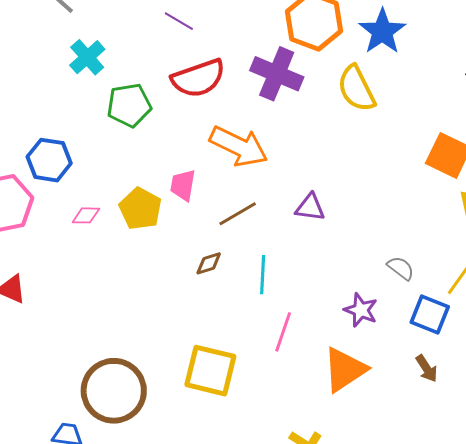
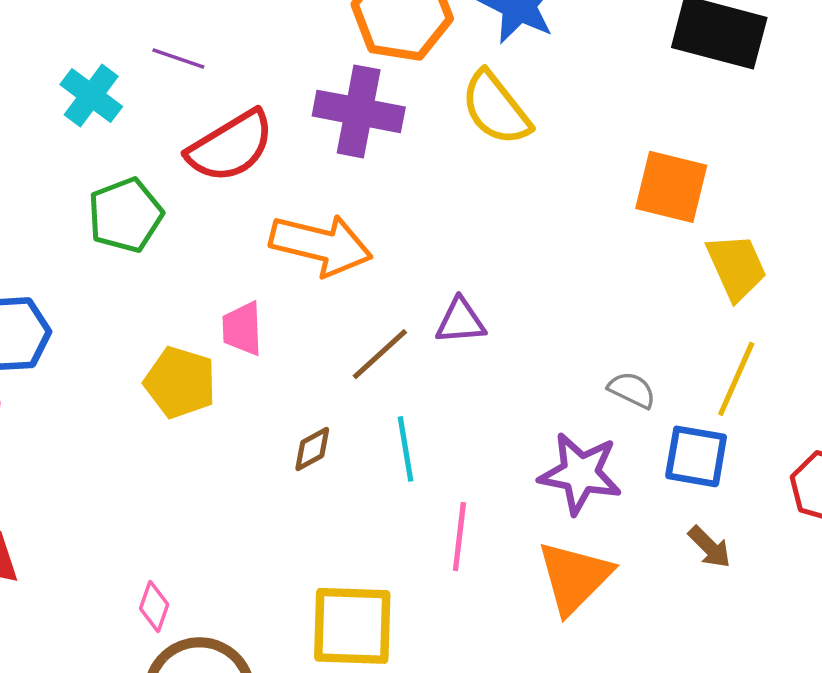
cyan cross: (87, 57) -> (91, 95), moved
brown line: (238, 214) -> (380, 354), moved
pink diamond: (86, 215) -> (154, 606), moved, turned -60
purple star: (361, 310) -> (580, 473), size x1.4

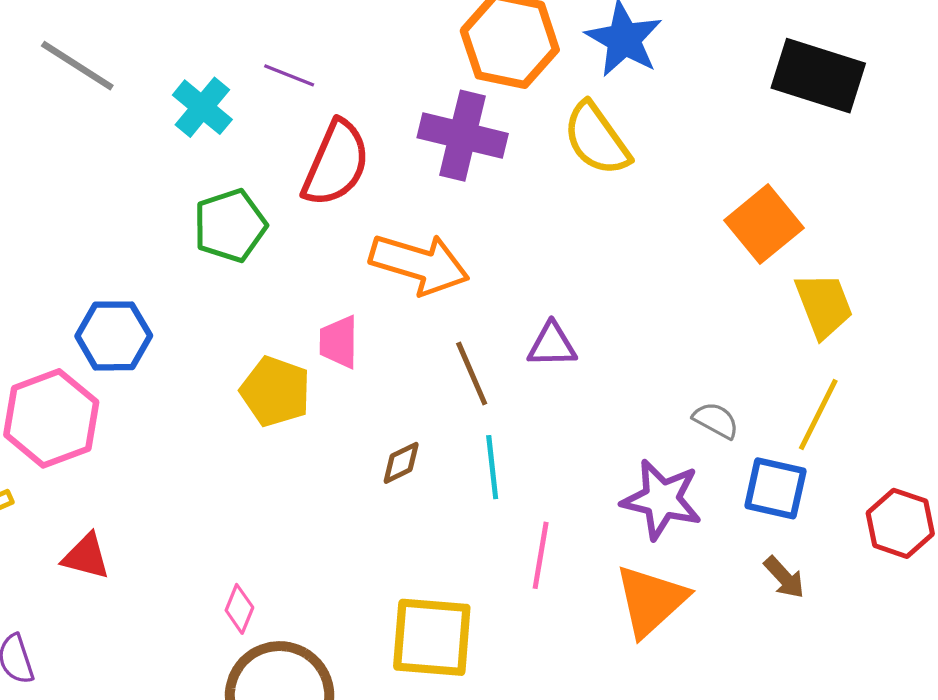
red semicircle: (231, 146) -> (336, 163), turned -38
orange square: (671, 187) -> (764, 224), turned 34
brown line: (380, 354) -> (472, 373), turned -74

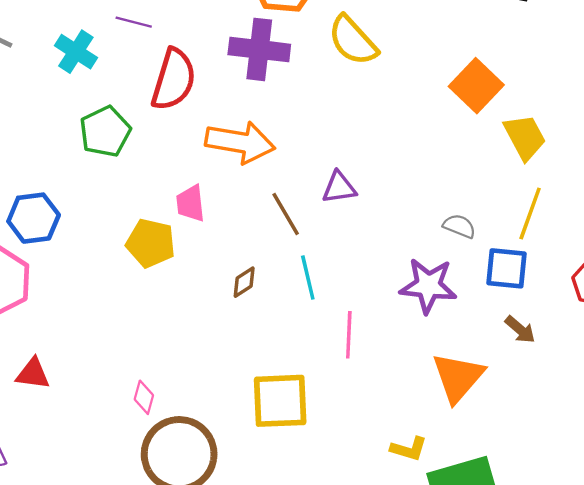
orange triangle: (651, 601) -> (458, 377), moved

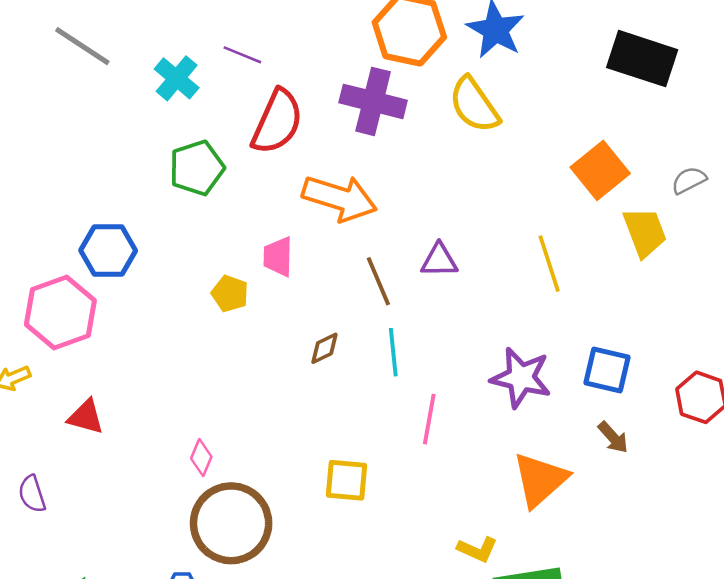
yellow line: (530, 213) -> (549, 264), moved, turned -45
gray semicircle: (459, 226) -> (689, 180), moved, turned -56
yellow pentagon: (151, 243) -> (230, 294), size x0.7
yellow square: (280, 401) -> (347, 480), size x0.7

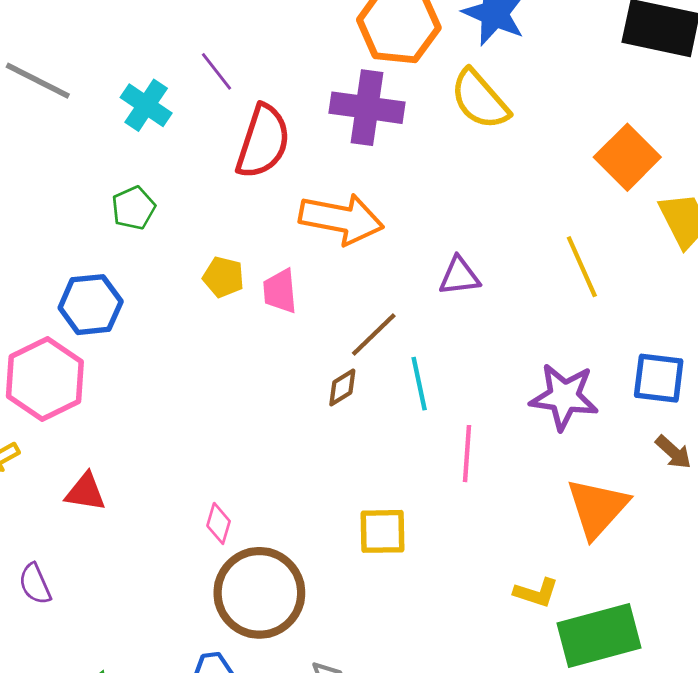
purple line: (242, 55) -> (216, 71), turned 36
green pentagon: (197, 168) -> (133, 208), moved, size x0.7
brown line: (378, 281) -> (374, 334), moved, turned 75
yellow pentagon: (230, 294) -> (223, 277), moved

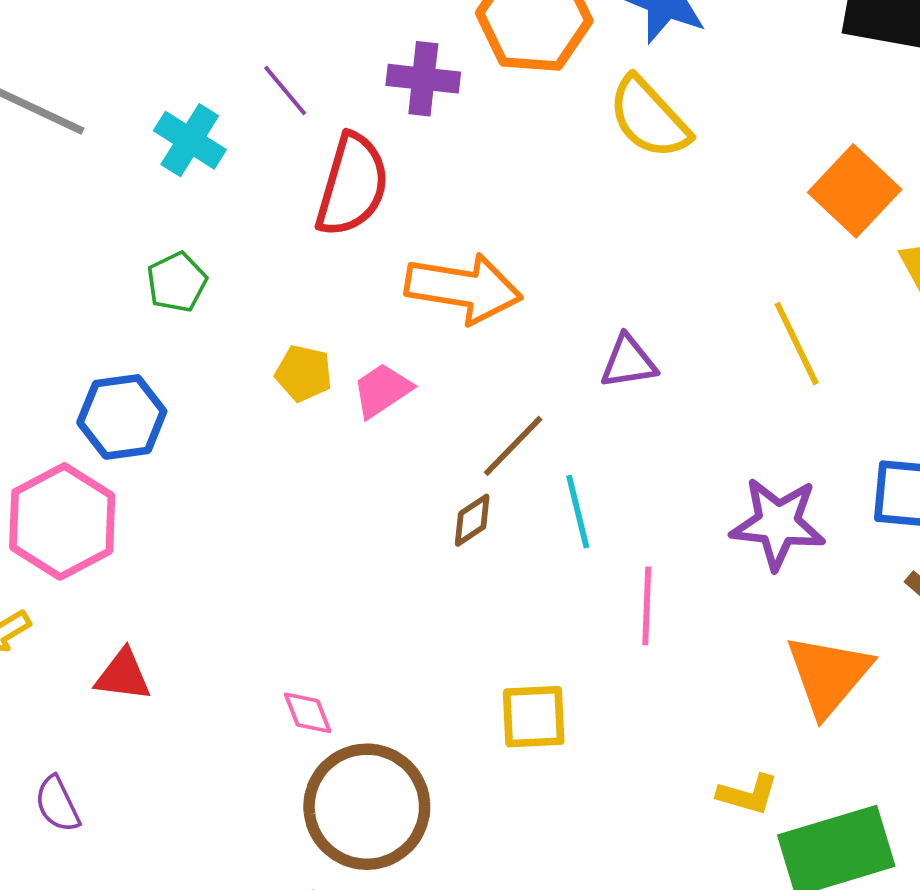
purple cross: (367, 108) -> (423, 79), moved, size x0.7
pink trapezoid: (280, 291) -> (382, 390), turned 63
pink diamond: (219, 523) -> (308, 713), turned -36

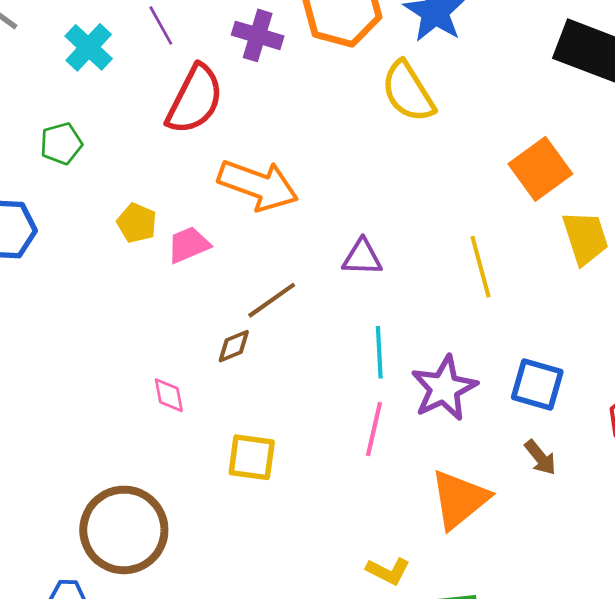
cyan line: (578, 512) -> (379, 352), moved
purple star: (778, 523) -> (444, 388), turned 30
pink line: (647, 606) -> (374, 429), moved
pink diamond: (308, 713) -> (169, 395), moved
yellow square: (534, 717) -> (252, 457), moved

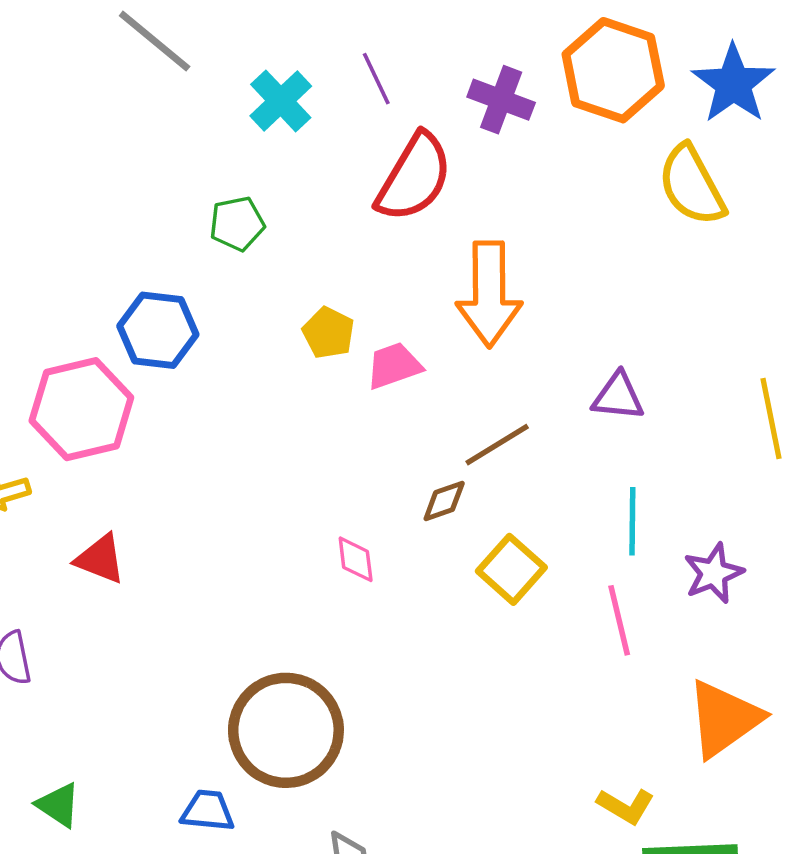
orange arrow: (258, 185) -> (489, 294), turned 66
purple star: (444, 388) -> (714, 573), size x0.7
pink line: (374, 429) -> (619, 620), turned -30
yellow square: (252, 457) -> (511, 569), moved, turned 30

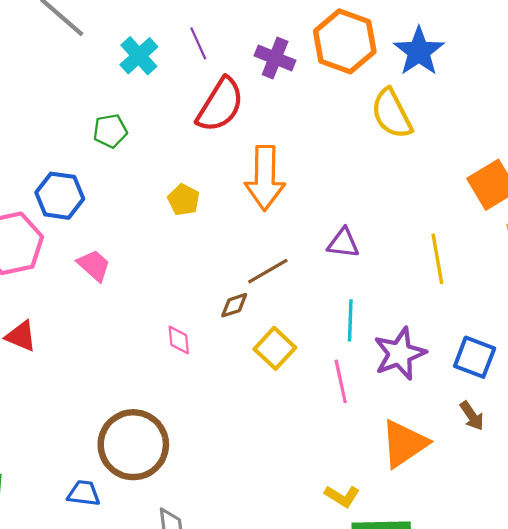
yellow pentagon: (328, 333) -> (184, 200), moved
pink trapezoid: (394, 366) -> (94, 265), moved, turned 60
purple star: (714, 573) -> (400, 354), size x1.4

